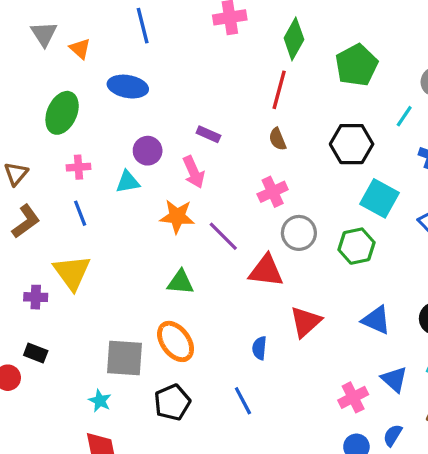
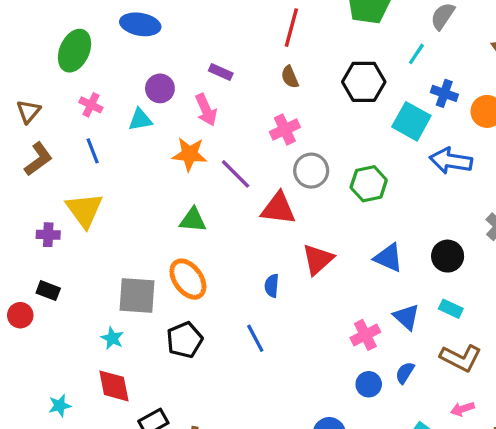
pink cross: (78, 167) -> (91, 105), turned 30
cyan square: (380, 198) -> (411, 121), moved

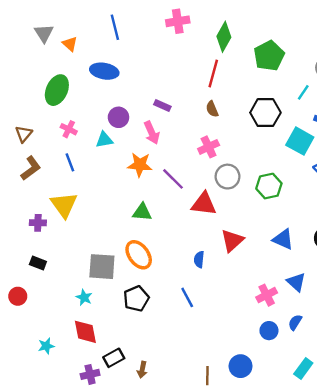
red circle: (20, 315) -> (18, 296), moved

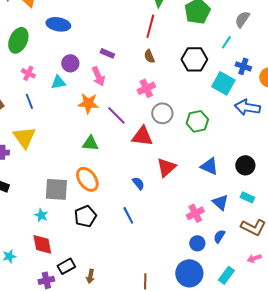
blue semicircle: (199, 259) -> (138, 183), turned 136
blue circle: (241, 366) -> (189, 273), moved, size x1.4

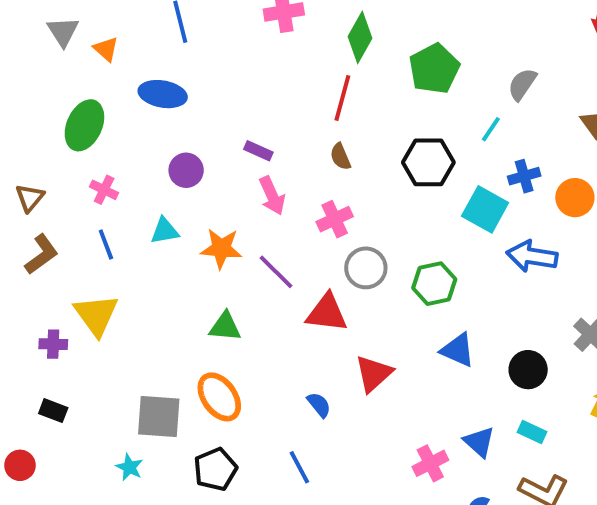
blue cross: (243, 66) -> (524, 176), turned -35
pink arrow: (98, 76) -> (272, 196), moved
cyan triangle: (58, 82) -> (165, 231), moved
blue triangle: (209, 166) -> (458, 350), moved

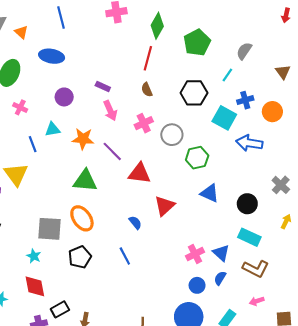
blue line: (106, 245) -> (33, 144), moved
gray circle: (366, 268) -> (172, 135), moved
green triangle: (225, 327) -> (85, 181), size x1.4
cyan rectangle: (532, 432) -> (249, 237), size x1.5
blue triangle: (479, 442) -> (221, 253), moved

